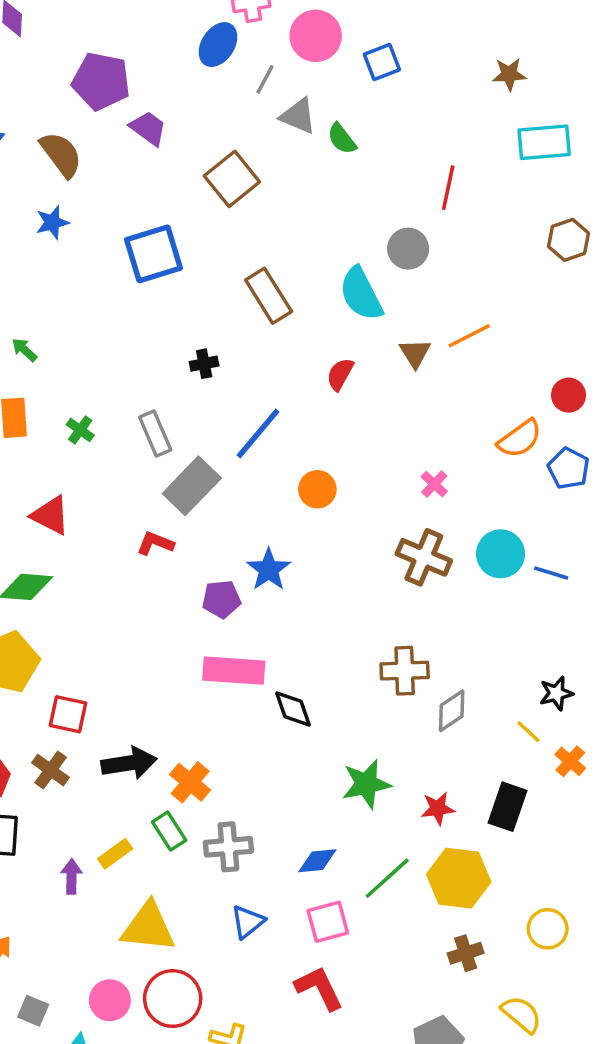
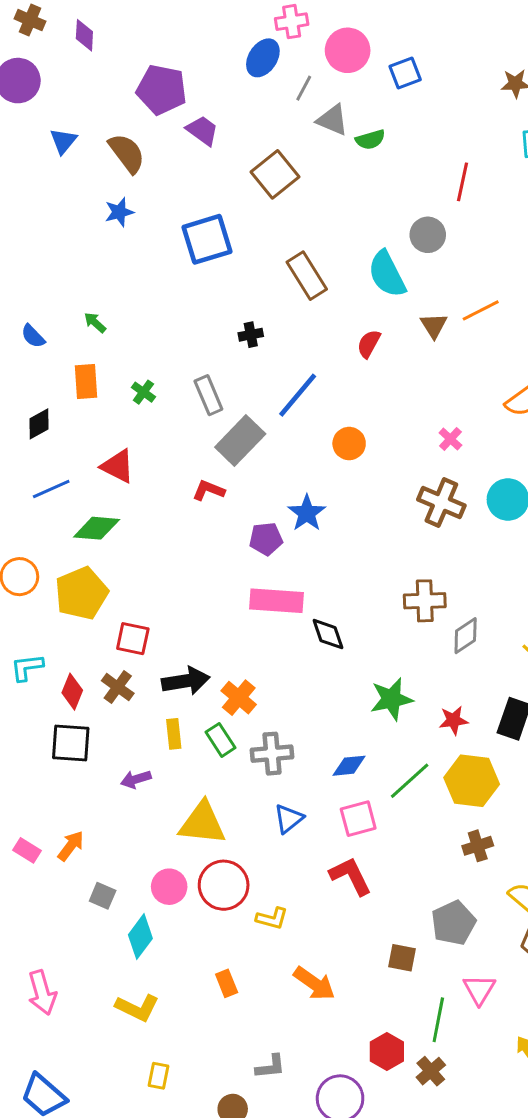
green semicircle: (342, 139) -> (370, 140), turned -68
yellow rectangle: (115, 854) -> (174, 734), moved, turned -60
purple arrow: (71, 876) -> (136, 779), turned -108

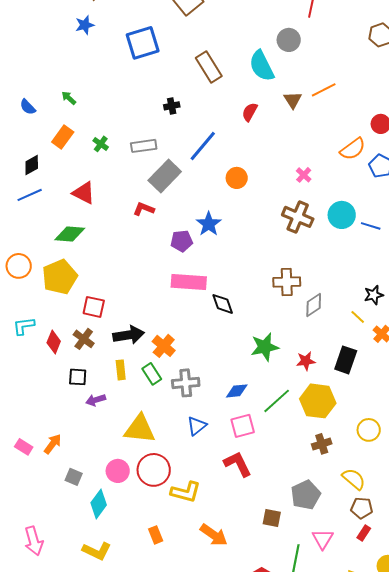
orange rectangle: (86, 382) -> (63, 137), turned 40
gray rectangle: (208, 395) -> (144, 146), turned -75
blue line: (51, 489) -> (30, 195), moved
black square: (71, 743) -> (78, 377), moved, size x0.7
yellow L-shape: (272, 918) -> (186, 492), size x1.4

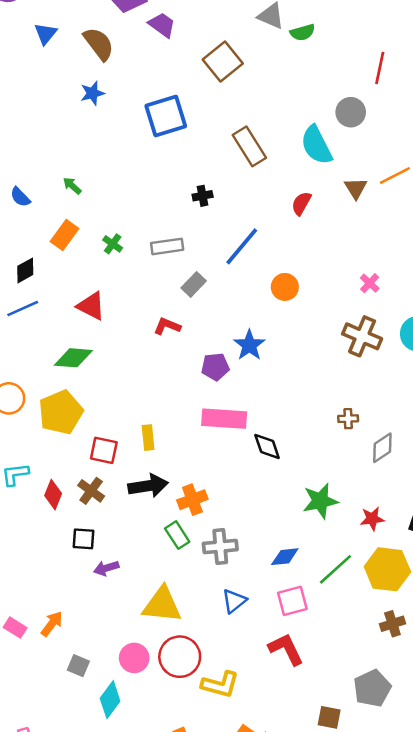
gray rectangle: (165, 176) -> (194, 284), size x0.6
brown cross: (287, 282) -> (348, 419), size x0.6
orange cross: (164, 346) -> (192, 500), turned 30
yellow rectangle: (121, 370) -> (148, 438), moved

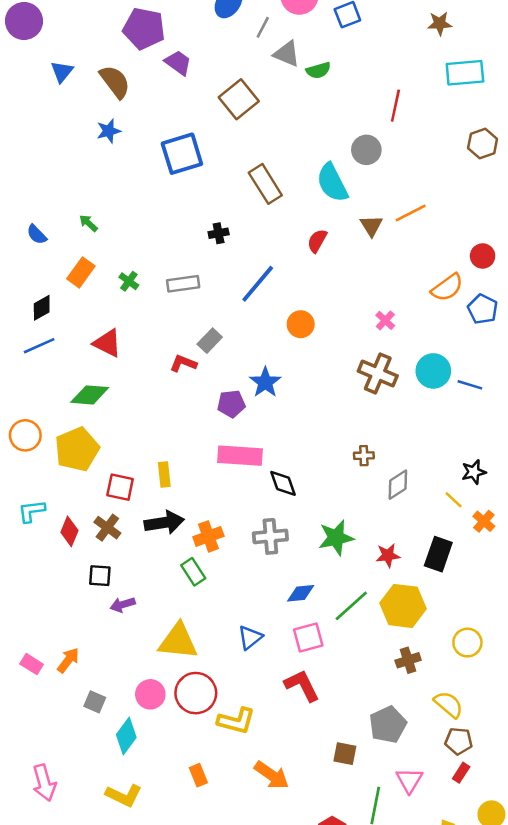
gray rectangle: (194, 284) -> (210, 341), moved
gray cross: (220, 547) -> (270, 536), moved

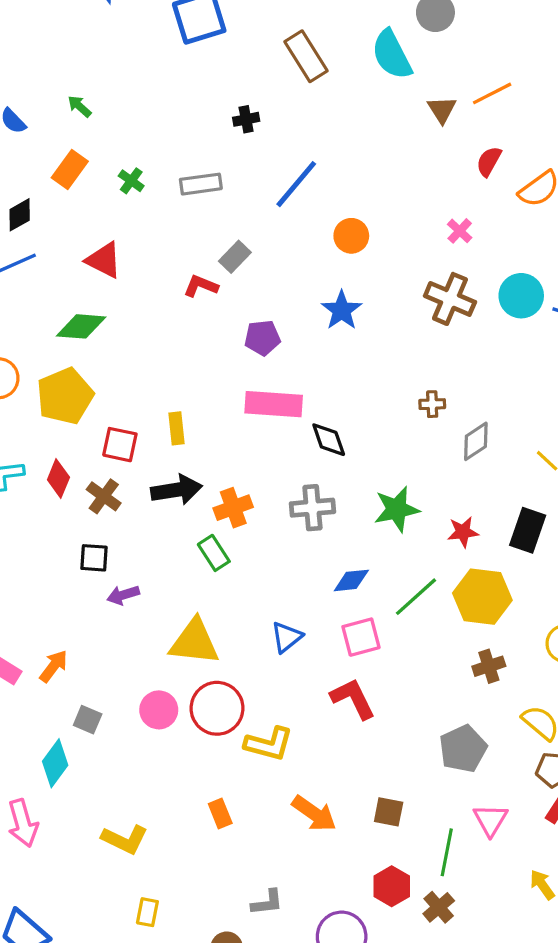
red semicircle: (317, 241) -> (489, 161), moved
blue star: (265, 382) -> (342, 310), moved
red diamond: (69, 531) -> (58, 479), moved
cyan diamond: (126, 736) -> (55, 763), moved
brown square: (345, 754) -> (389, 812), moved

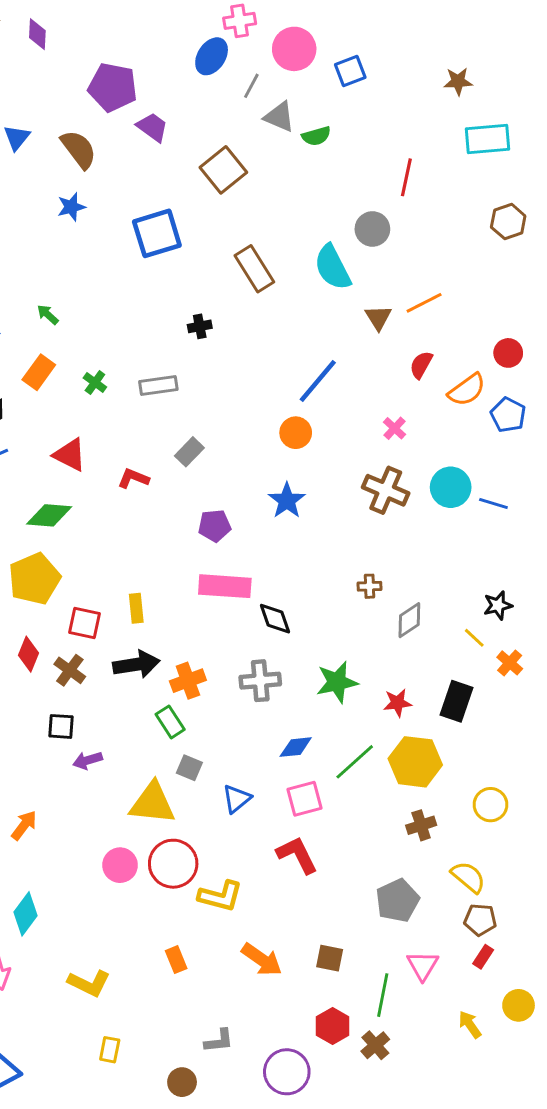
blue line: (296, 184) -> (318, 381), moved
red L-shape: (201, 286) -> (133, 478), moved
gray square: (88, 720) -> (189, 768), moved

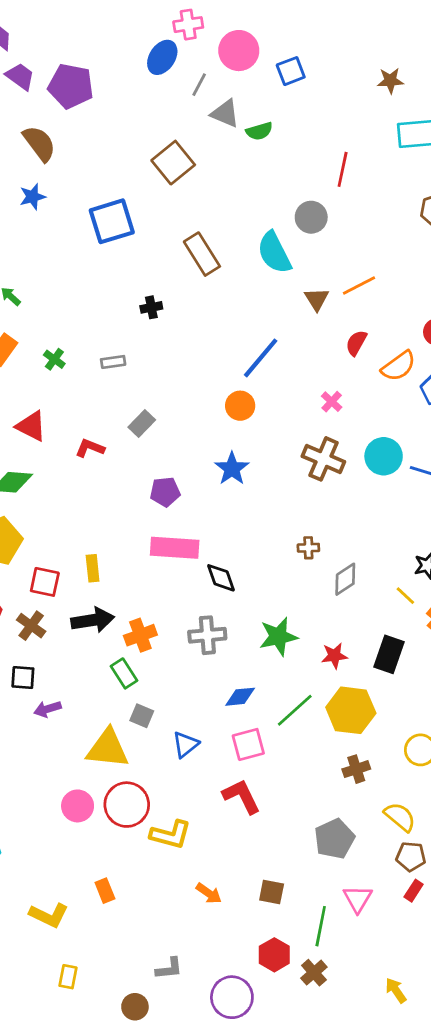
purple trapezoid: (152, 127) -> (20, 76), moved
gray rectangle: (158, 385) -> (113, 362), size x0.7
orange rectangle: (176, 960) -> (105, 891), moved
orange arrow: (262, 960) -> (209, 893), size x0.7
yellow arrow: (470, 1025) -> (396, 990), moved

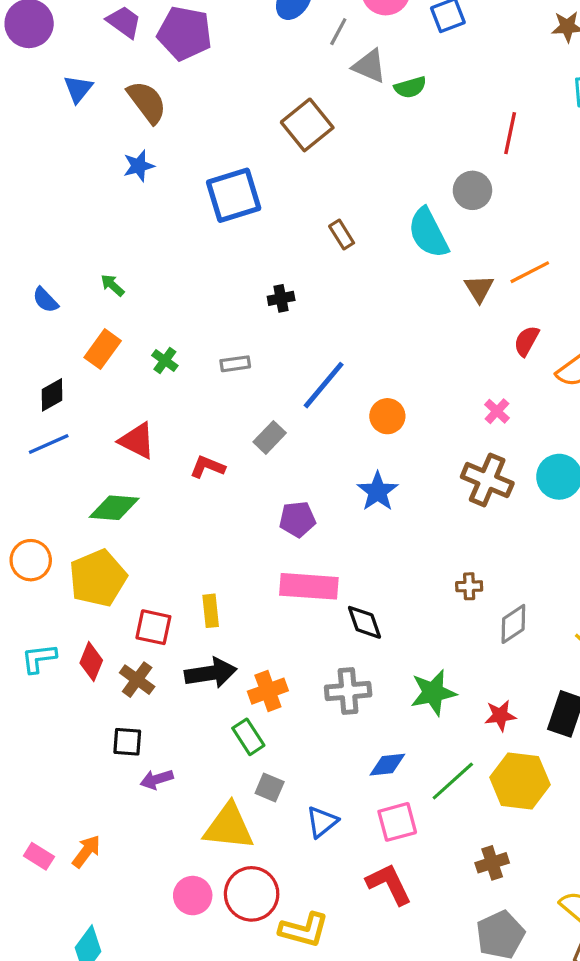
brown rectangle: (202, 254) -> (342, 235), size x0.6
blue line: (261, 358) -> (324, 385), moved
brown cross: (356, 769) -> (492, 863), moved

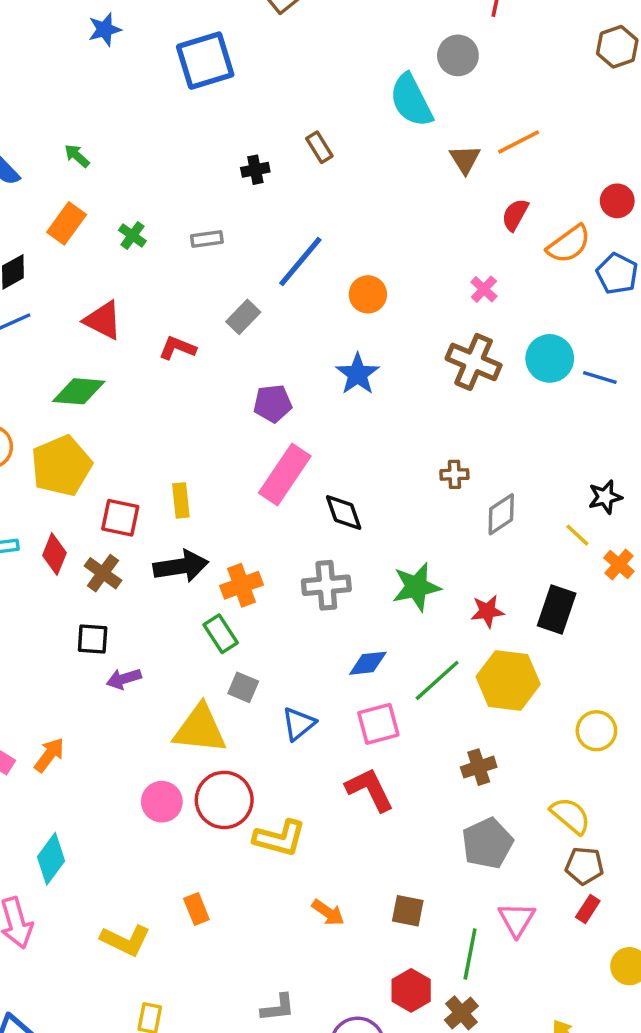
brown rectangle: (342, 235) -> (319, 147), moved
pink rectangle: (309, 586) -> (285, 474), turned -60

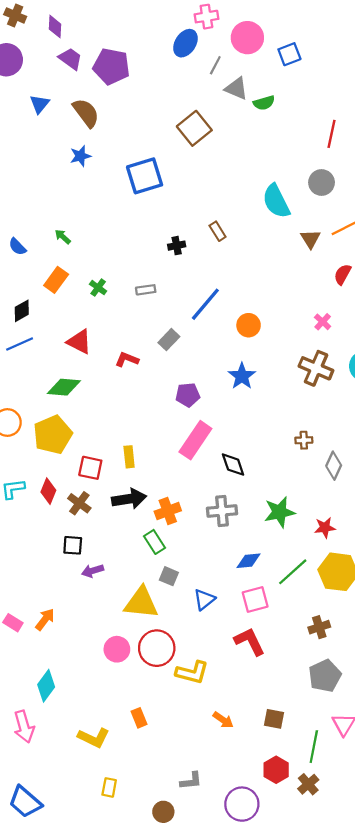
gray circle: (458, 55) -> (322, 182), moved
gray diamond: (501, 514) -> (334, 466), turned -32

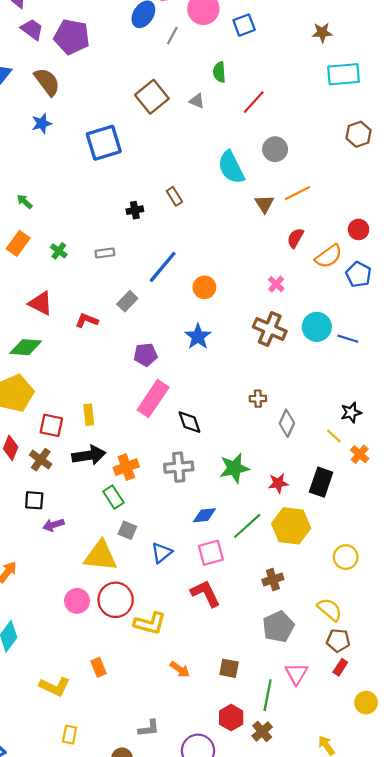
gray triangle: (236, 88) -> (197, 101), moved, size x0.7
green semicircle: (264, 103) -> (219, 72), turned 102
red line: (331, 134) -> (254, 102), moved, turned 30

